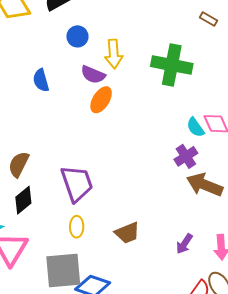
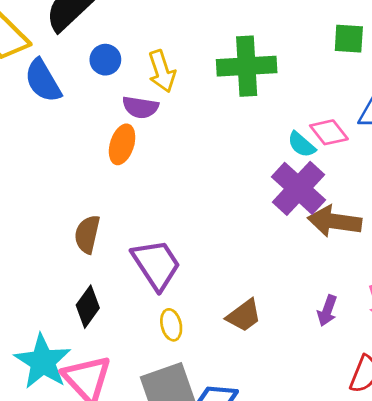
blue semicircle: (41, 80) -> (43, 81), moved, size x1.4
orange ellipse: (101, 100) -> (122, 144), moved
purple cross: (186, 156) -> (298, 188), size x1.6
brown semicircle: (19, 164) -> (87, 234), moved

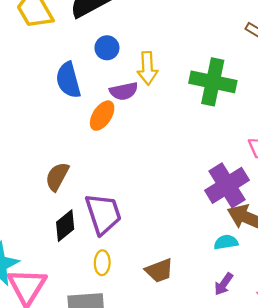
blue semicircle: (43, 81) -> (68, 80), moved
purple semicircle: (140, 107) -> (124, 91), turned -36
cyan semicircle: (302, 145) -> (226, 242), moved, turned 115
black diamond: (88, 307) -> (65, 226), moved

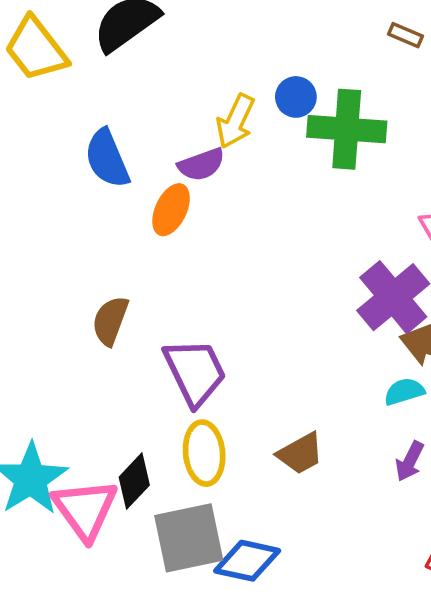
blue circle: (107, 48) -> (296, 97), moved
yellow arrow: (147, 68) -> (235, 121), turned 36
black diamond: (65, 226) -> (134, 481), moved
yellow ellipse: (102, 263) -> (204, 453), size x1.5

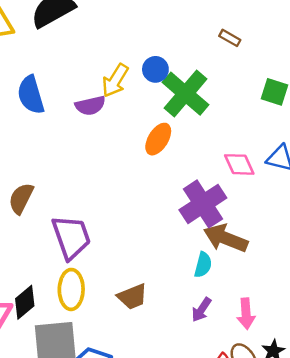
green cross: (347, 129) -> (185, 94), turned 30
orange ellipse: (171, 210) -> (158, 139), moved
cyan semicircle: (404, 392) -> (203, 265), turned 115

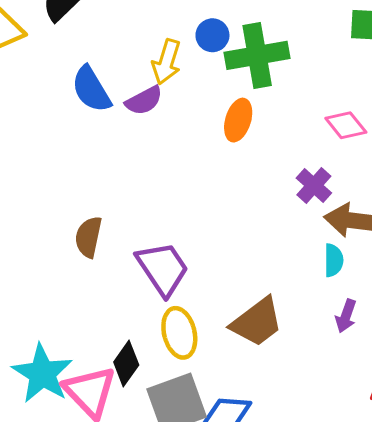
green cross: (185, 94) -> (257, 55), turned -36
blue semicircle: (31, 95) -> (91, 89), moved
purple cross: (203, 204) -> (314, 186), size x0.6
brown trapezoid: (132, 297) -> (257, 322), size x1.4

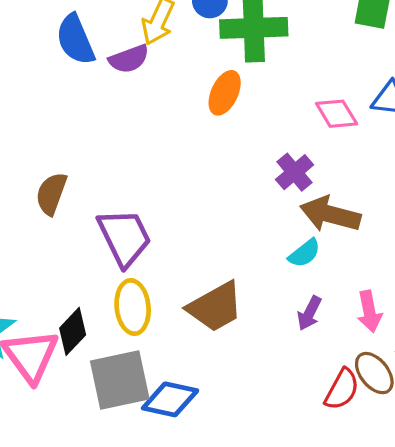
cyan semicircle: (334, 260) -> (304, 253), turned 44

